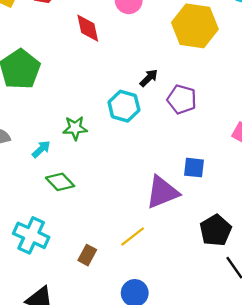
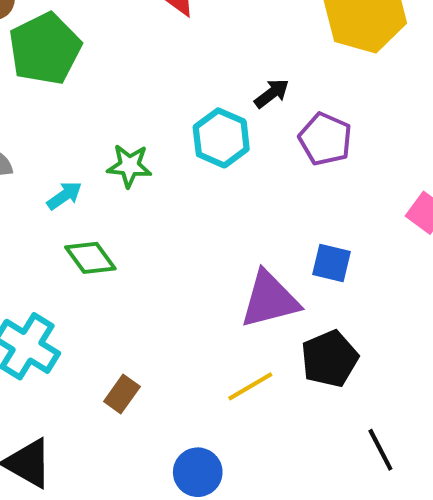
black pentagon: (216, 230) -> (330, 359), moved
yellow line: (133, 236) -> (250, 386), moved

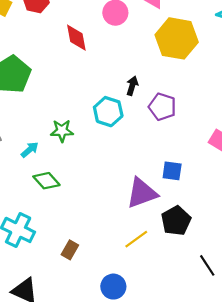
black arrow: (272, 93) -> (132, 86), turned -30

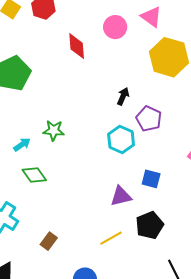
cyan hexagon: (108, 112) -> (121, 139), moved
purple triangle: (142, 193) -> (121, 196), size x0.7

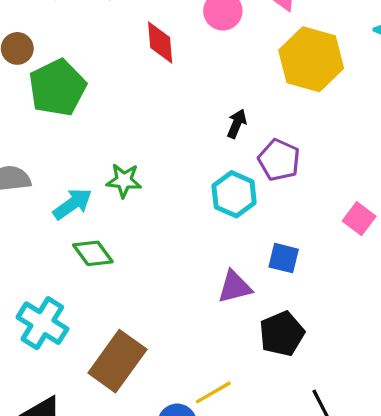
cyan arrow: (22, 145) -> (72, 204), size x1.4
yellow line: (111, 238) -> (213, 392), moved
brown rectangle: (49, 241) -> (117, 361), size x2.0

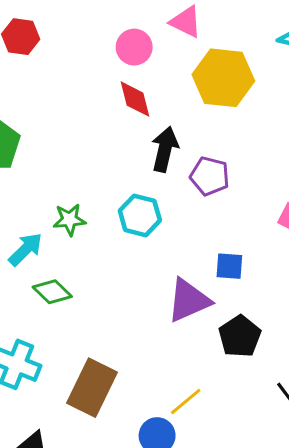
red diamond: (160, 42) -> (135, 99), moved
black arrow: (237, 124) -> (165, 149), size x1.6
cyan hexagon: (234, 194) -> (140, 215), moved
purple triangle: (235, 287) -> (189, 300), size x1.4

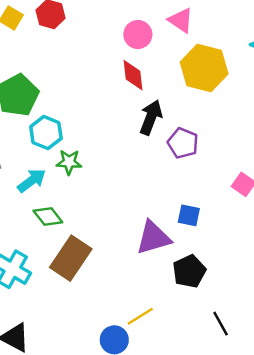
cyan hexagon: (140, 215) -> (46, 133), moved
brown rectangle: (92, 388) -> (71, 258), moved

